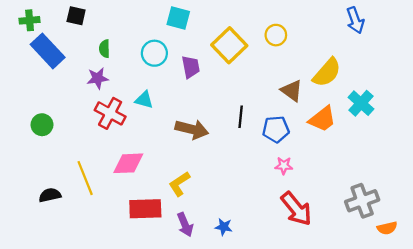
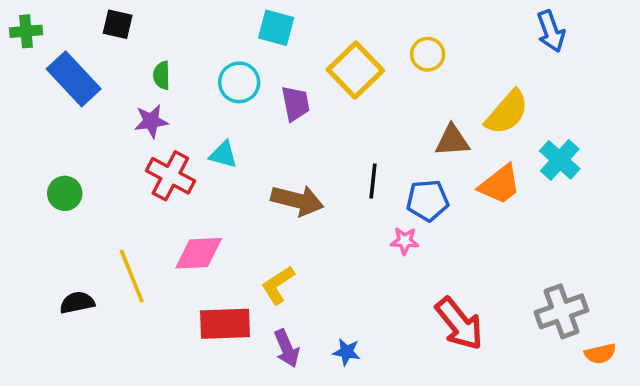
green cross: (30, 20) -> (26, 31), moved
brown triangle: (292, 91) -> (452, 141), turned -40
pink star: (284, 166) -> (405, 241), moved

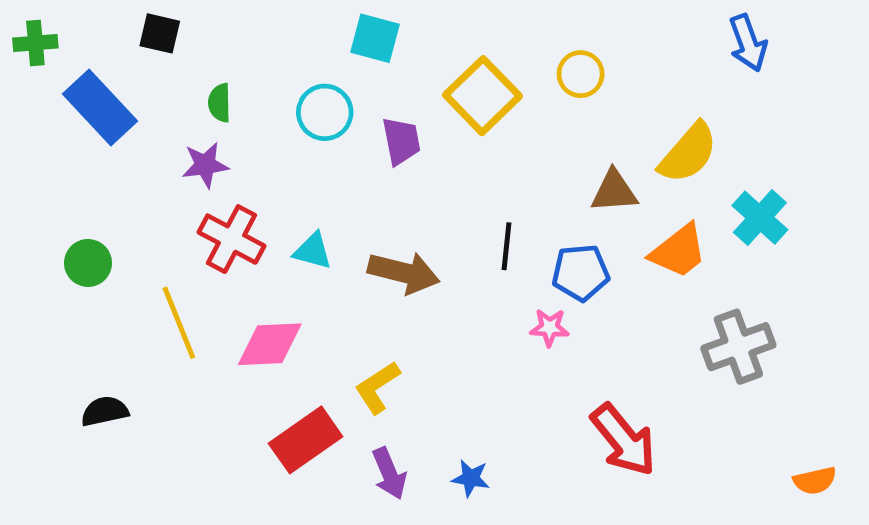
cyan triangle: (223, 155) -> (313, 251), moved
yellow line: (132, 276) -> (179, 323), moved
gray cross: (561, 311) -> (738, 347), moved
red rectangle: (225, 324) -> (306, 440), turned -33

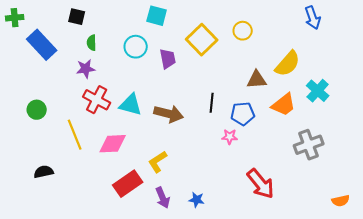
black square: (160, 33) -> (77, 17), moved
cyan triangle: (313, 251) -> (131, 105), size x1.4

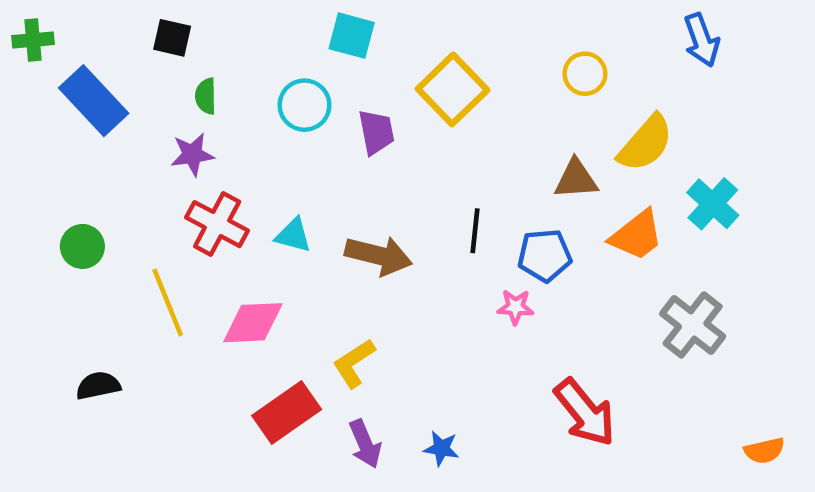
yellow circle: (243, 31) -> (585, 74), moved
cyan triangle: (131, 105) -> (293, 235), size x0.7
gray cross: (309, 145) -> (693, 325), turned -32

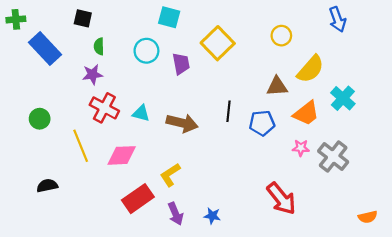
pink star: (515, 307) -> (301, 148), moved

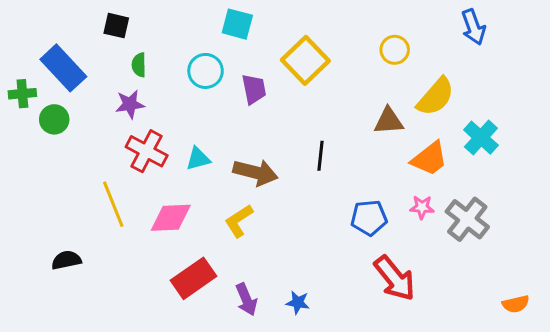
green cross: (16, 19) -> (22, 94), moved
cyan triangle: (141, 113) -> (198, 159), turned -30
green circle: (40, 119) -> (54, 119), moved
blue pentagon: (262, 123) -> (369, 218), moved
yellow L-shape: (170, 175) -> (239, 221), moved

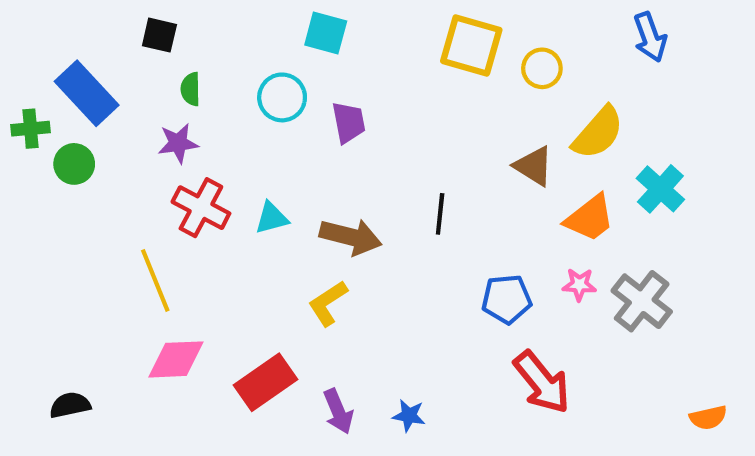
yellow square: (305, 60) -> (471, 45), moved, turned -30
brown triangle: (389, 121) -> (534, 166), turned 36
pink diamond: (171, 218) -> (176, 359), moved
black semicircle: (66, 260) -> (70, 405), moved

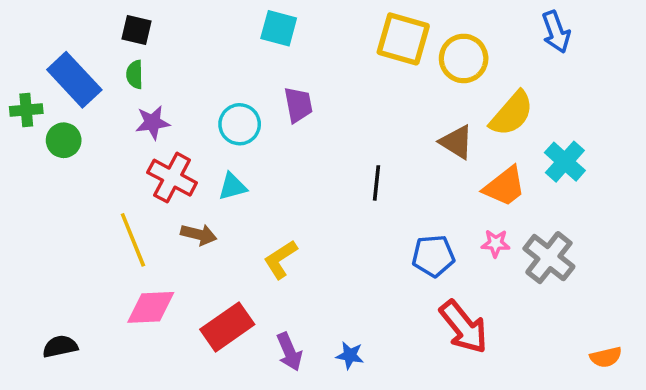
yellow circle: (542, 68) -> (464, 58), size x1.4
green semicircle: (191, 89) -> (135, 74), moved
cyan circle: (282, 97) -> (240, 124), moved
brown arrow: (351, 237) -> (199, 234), moved, size x0.7

